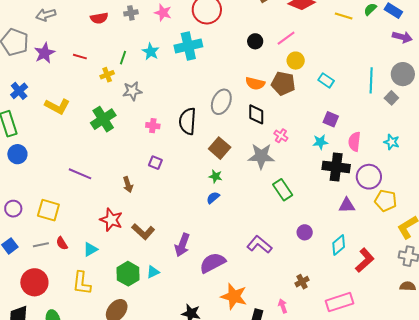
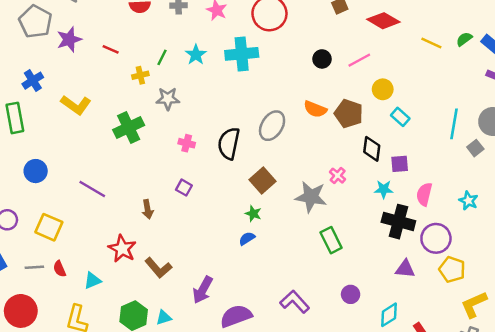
yellow circle: (296, 61) -> (383, 89), moved
black diamond: (256, 114) -> (372, 149), moved
purple square: (331, 119) -> (400, 164), turned -35
blue circle: (17, 154) -> (36, 171), moved

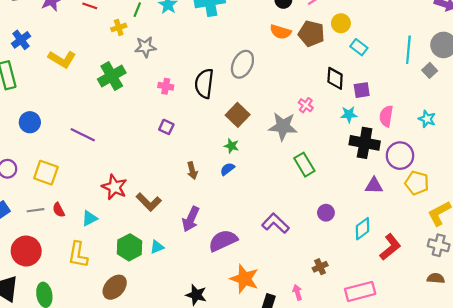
orange semicircle: (315, 109) -> (281, 32), moved
brown pentagon: (349, 114) -> (311, 34), moved
brown arrow: (148, 209) -> (192, 171), moved

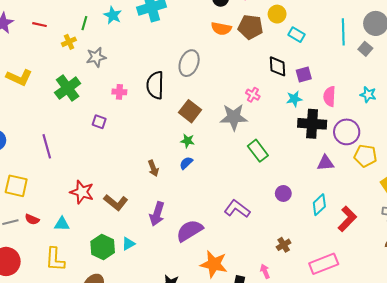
purple square: (166, 127) -> (99, 122), moved
purple line: (83, 135) -> (47, 146), turned 55
red semicircle: (59, 210) -> (32, 219), turned -32
cyan triangle: (89, 218) -> (62, 224), turned 35

